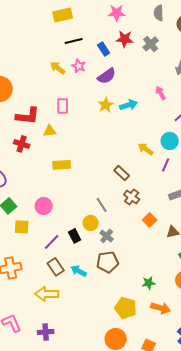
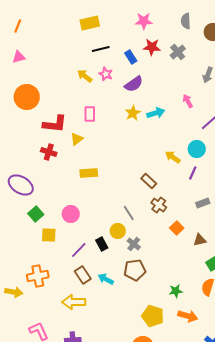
yellow triangle: (50, 131) -> (77, 139), turned -32

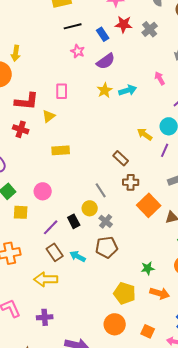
yellow arrow: (85, 76) -> (16, 53), moved, turned -119
brown cross: (159, 205) -> (131, 182), turned -35
orange square: (177, 228) -> (149, 205), size x1.6

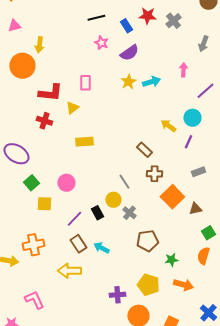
pink arrow: (160, 78) -> (183, 70), turned 32
brown pentagon: (107, 247) -> (147, 241), moved
purple cross: (45, 317) -> (117, 295), moved

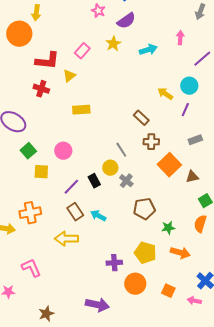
yellow star: (128, 82) -> (113, 44), moved
pink rectangle: (85, 83) -> (82, 51), turned 42

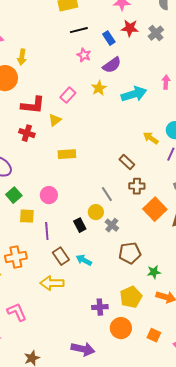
cyan arrow: (148, 50) -> (134, 94), size x1.4
purple line: (71, 187) -> (47, 231), moved, turned -48
yellow pentagon: (145, 253) -> (131, 297), turned 30

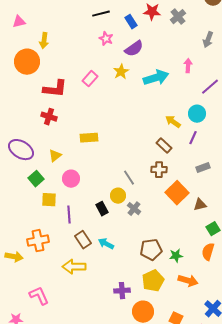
yellow triangle: (55, 120) -> (55, 156), moved
brown rectangle: (127, 162) -> (164, 146), moved
brown pentagon: (130, 253) -> (151, 250), moved

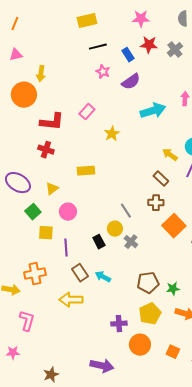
yellow star: (121, 72) -> (112, 134), moved
pink L-shape: (39, 296) -> (27, 321), moved, turned 40

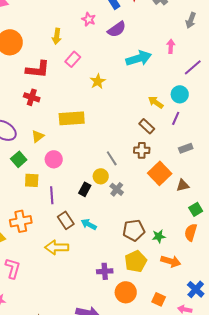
yellow arrow: (41, 74) -> (57, 36), moved
yellow rectangle: (86, 171) -> (72, 118), size x1.4
black rectangle: (99, 242) -> (85, 189), turned 56

